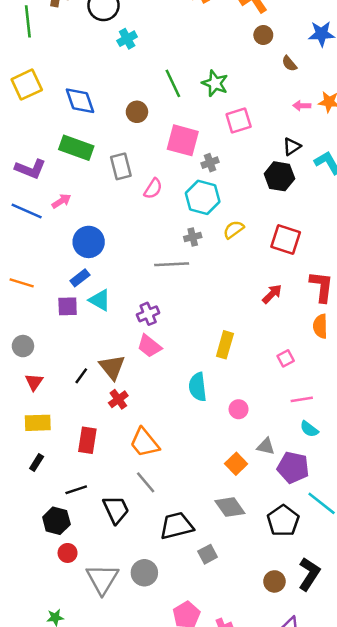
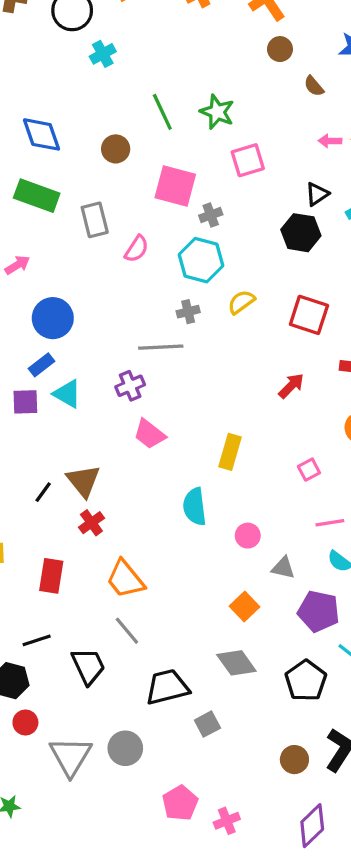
purple cross: (148, 314) -> (130, 386), moved
pink trapezoid: (149, 346) -> (149, 434), moved
gray triangle: (266, 446) -> (283, 568), moved

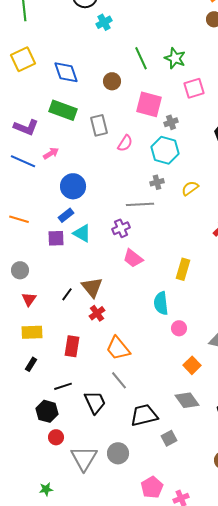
yellow semicircle: (241, 302) -> (190, 188), moved
pink circle: (248, 536) -> (179, 328), moved

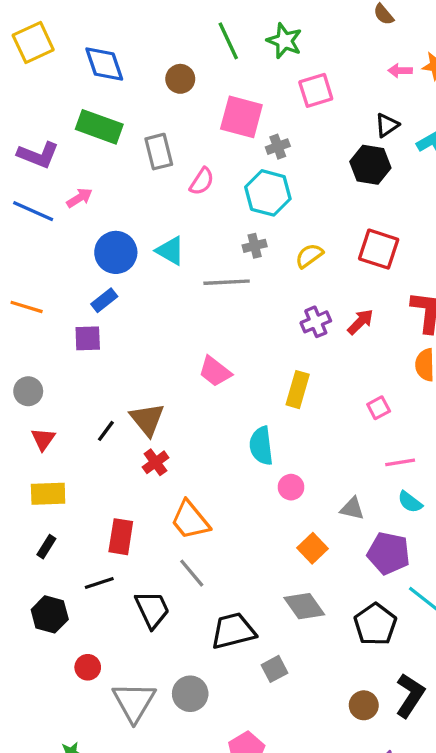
purple cross: (121, 228) -> (316, 322), moved
cyan triangle: (82, 233) -> (170, 251), moved
red rectangle: (72, 346) -> (121, 537), moved
black hexagon: (47, 411) -> (50, 614), moved

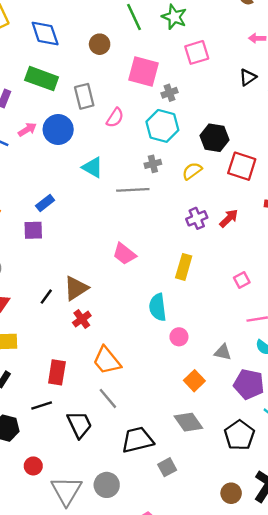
black hexagon: (370, 165) -> (215, 138), moved
blue circle: (116, 252) -> (58, 129), moved
brown triangle: (147, 419) -> (76, 288), turned 36

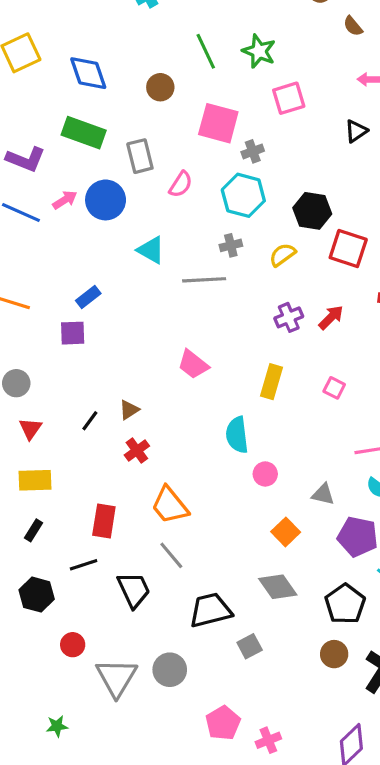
pink square: (242, 280) -> (334, 388), moved, turned -35
brown triangle: (76, 288) -> (129, 410), size x0.6
brown circle: (231, 493) -> (334, 654), moved

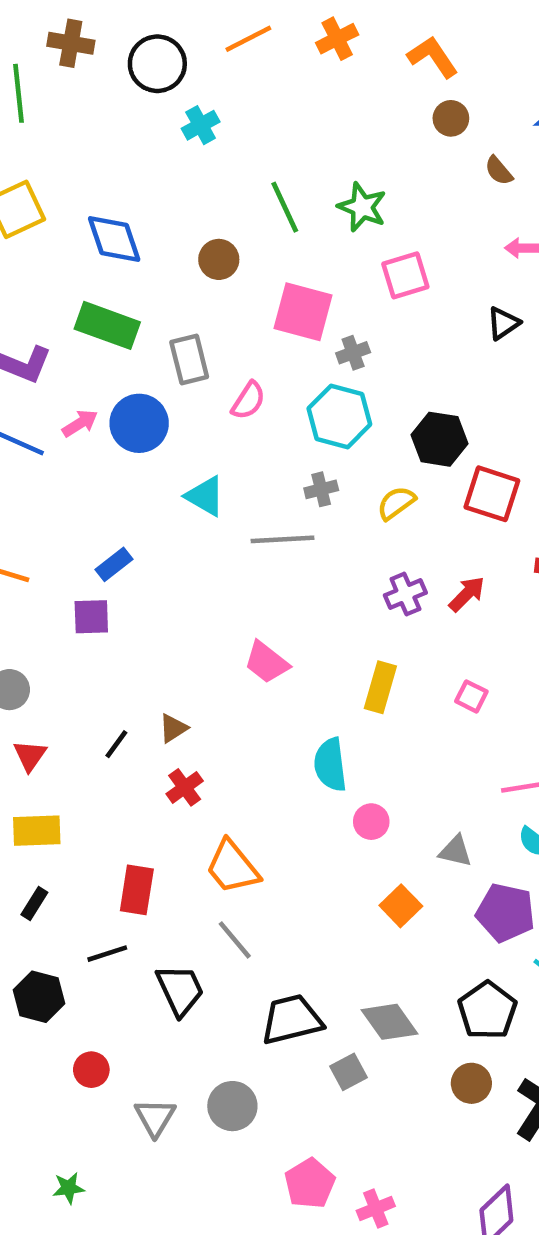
gray diamond: (278, 587) -> (389, 1022), moved
gray triangle: (116, 678) -> (155, 1117), size x0.7

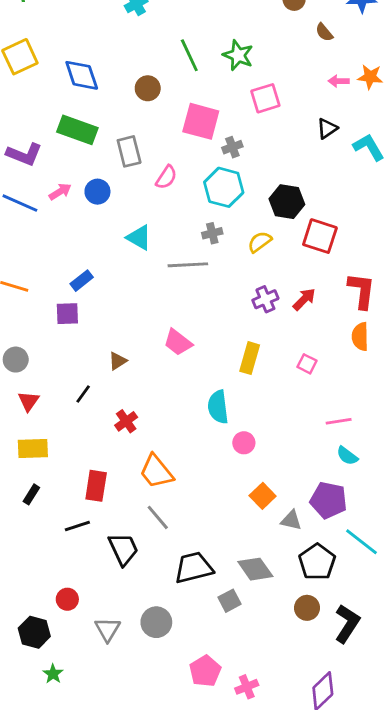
blue circle: (139, 423) -> (97, 192), size x0.7
brown triangle: (173, 728) -> (118, 361), moved
gray triangle: (455, 851) -> (291, 520), moved
black hexagon: (39, 997) -> (34, 632), moved
green star: (69, 1188) -> (53, 674), turned -30

